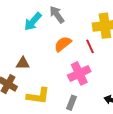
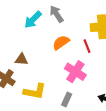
pink cross: (79, 73) -> (75, 72), turned -35

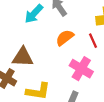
brown triangle: (22, 59) -> (23, 57), size x1.5

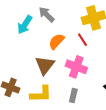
brown triangle: (23, 57) -> (45, 65), moved, turned -45

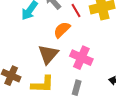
red line: (82, 40) -> (76, 11), moved

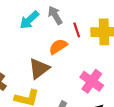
pink cross: (81, 58) -> (92, 81), moved

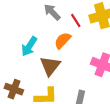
cyan arrow: (29, 20) -> (29, 46), moved

